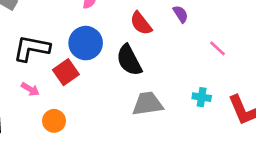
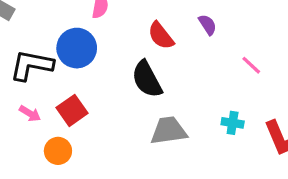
blue circle: (86, 43) -> (77, 48), moved
red square: (66, 72) -> (72, 110), moved

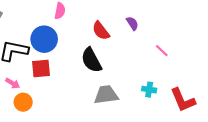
red square: (72, 110) -> (41, 69), moved, turned 30
orange circle: (58, 151) -> (23, 102), moved

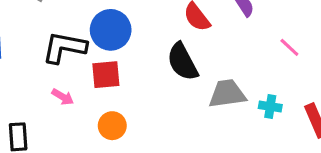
gray trapezoid: (106, 95) -> (227, 94), moved
orange circle: (23, 102) -> (112, 126), moved

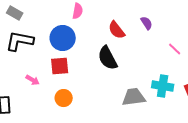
black L-shape: (64, 47) -> (20, 41), moved
gray trapezoid: (227, 94) -> (134, 97), moved
cyan cross: (270, 106) -> (163, 86), size x1.5

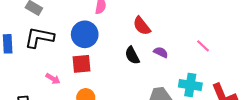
purple semicircle: (147, 23) -> (161, 52), moved, turned -32
black semicircle: (108, 58) -> (132, 55), size x0.7

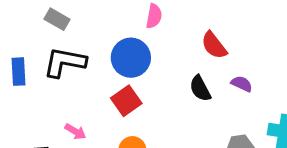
red square: (82, 64) -> (126, 101), turned -30
pink arrow: (53, 79) -> (75, 132), moved

